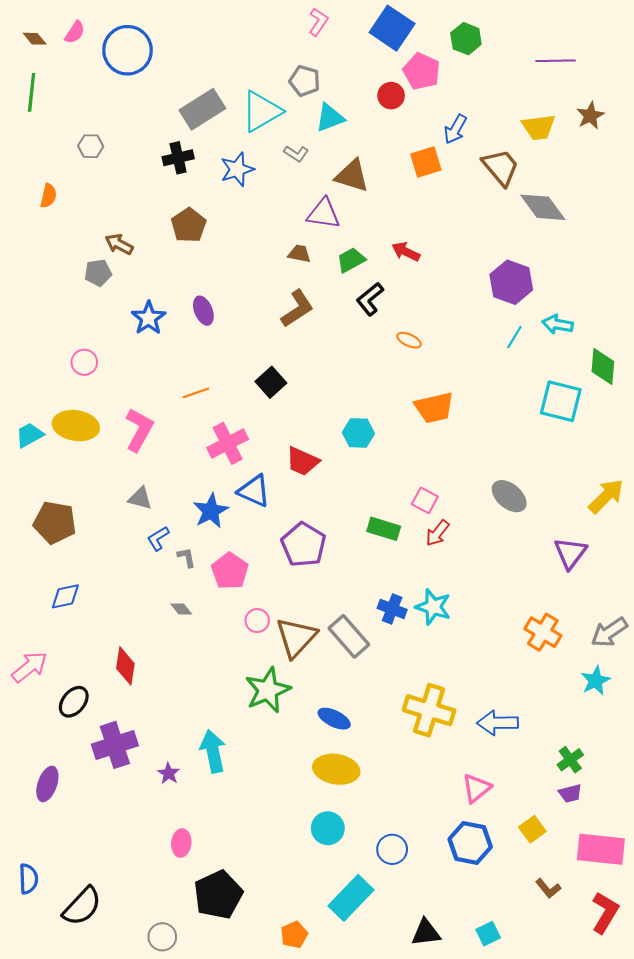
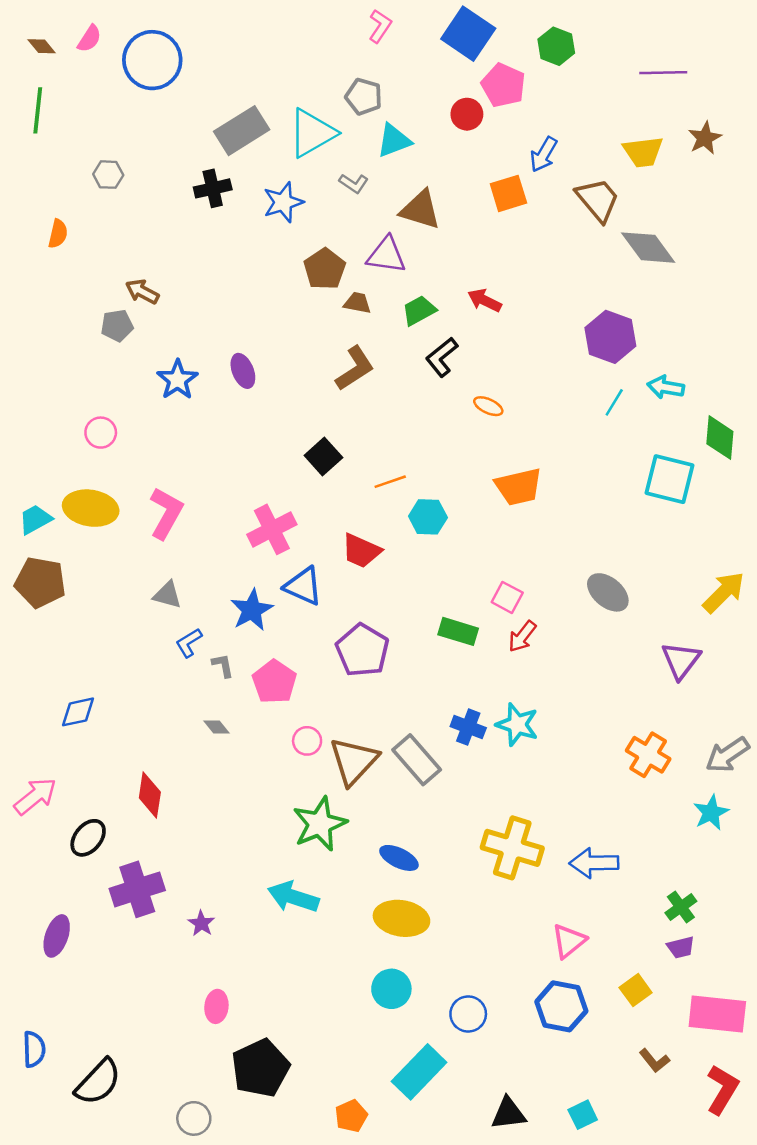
brown pentagon: (189, 225) -> (325, 269), moved
orange line: (196, 393) -> (390, 482), moved
brown pentagon: (55, 523) -> (40, 582), moved
cyan arrow: (213, 751) -> (293, 897), moved, turned -60

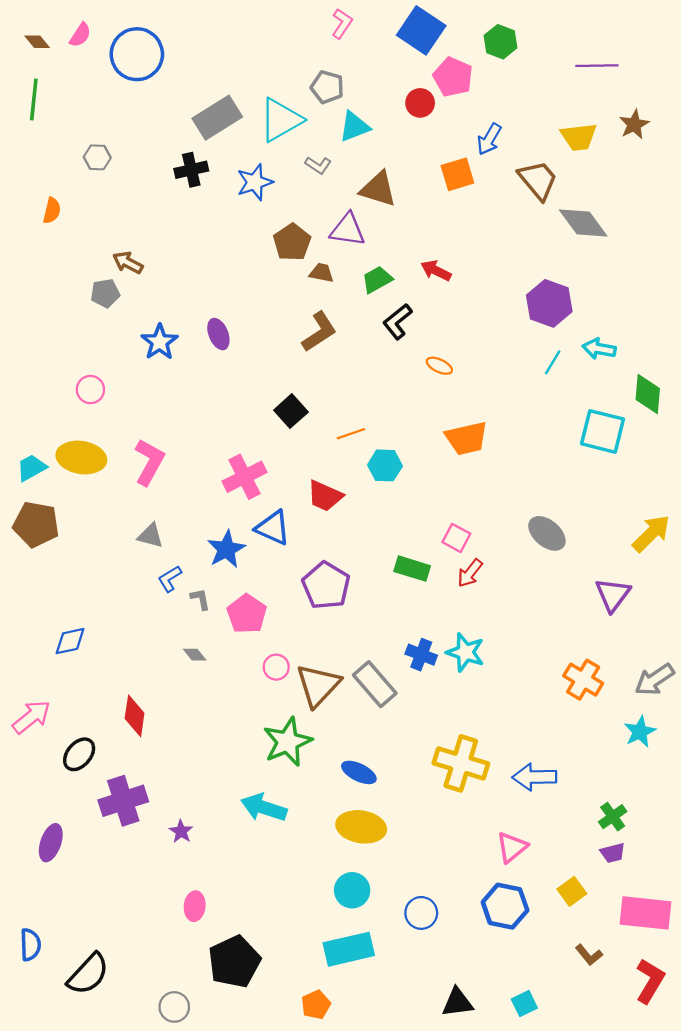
cyan rectangle: (419, 1072) -> (349, 949), moved, turned 33

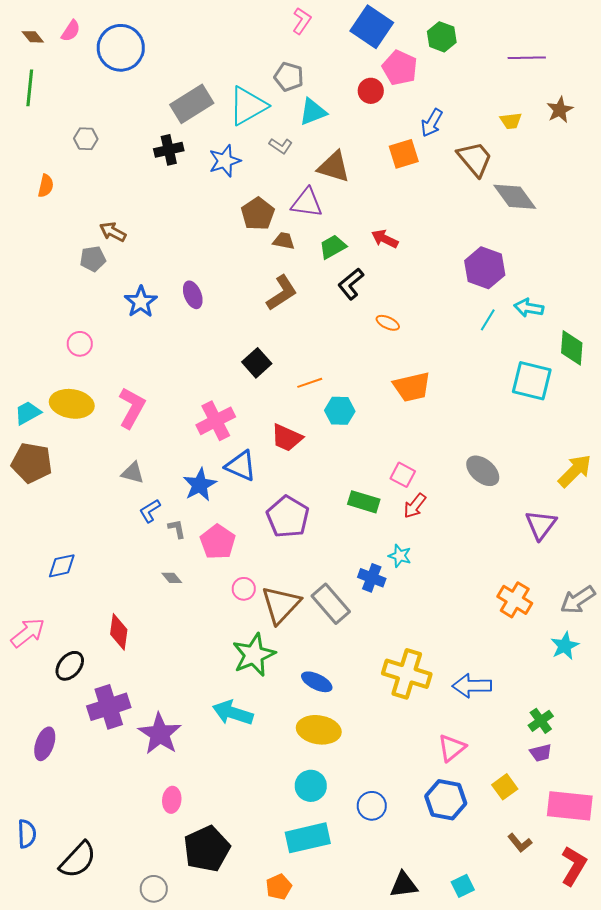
yellow trapezoid: (579, 137) -> (511, 121), size x0.7
cyan star: (465, 652) -> (400, 556), moved, size x0.7
purple star: (181, 831) -> (160, 734), size x2.0

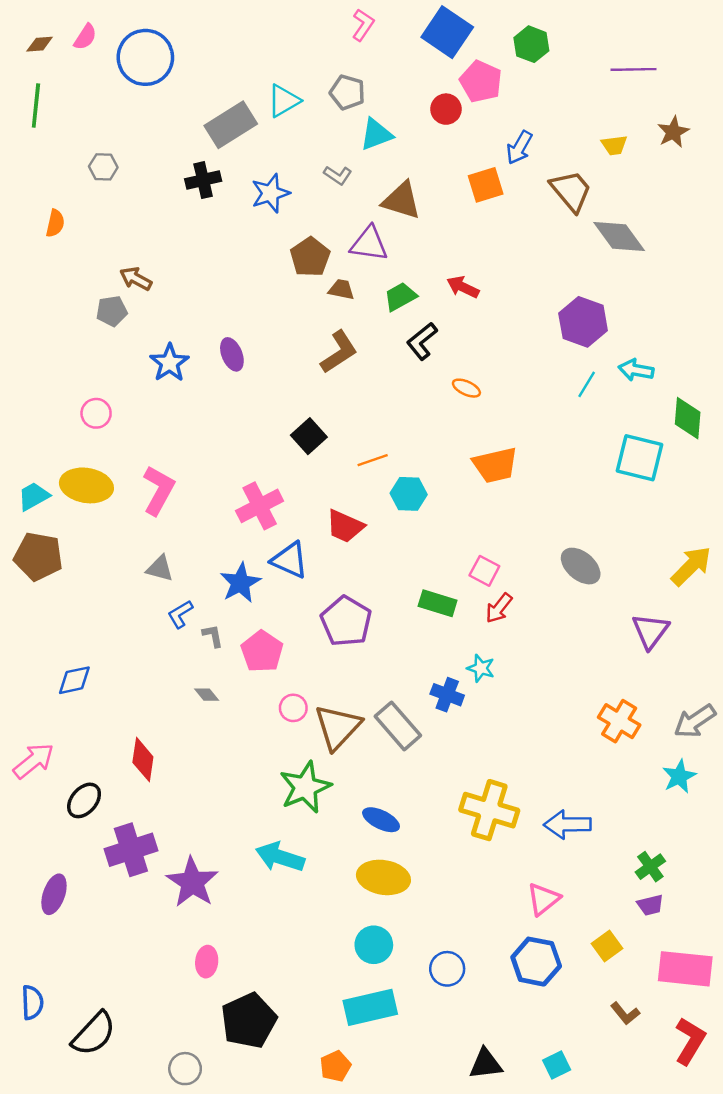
brown diamond: (33, 37) -> (40, 44), turned -55
cyan triangle: (248, 106) -> (284, 101), moved, size x0.7

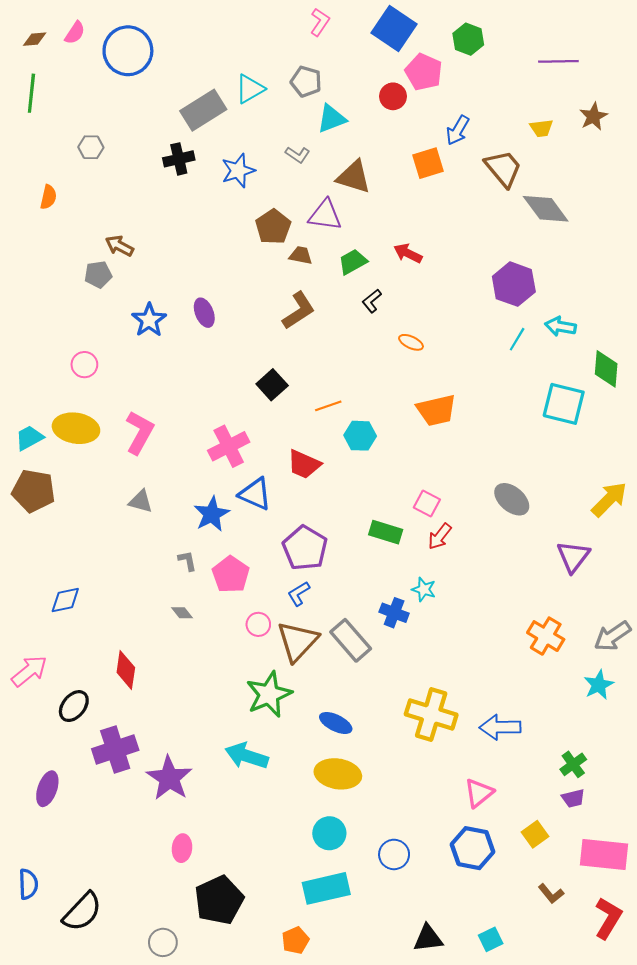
black L-shape: (422, 341) -> (372, 301), size x0.7
blue L-shape: (180, 614) -> (299, 594), moved

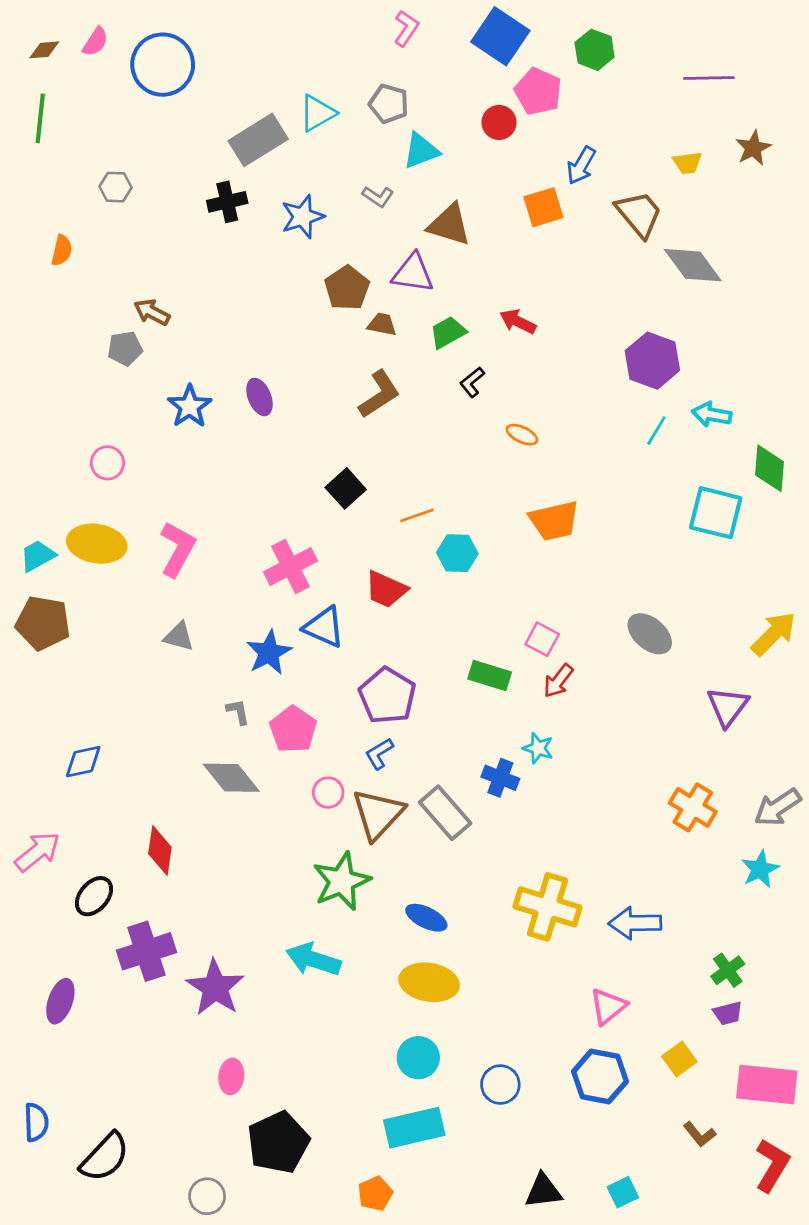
gray diamond: (182, 613) -> (231, 778), size x2.0

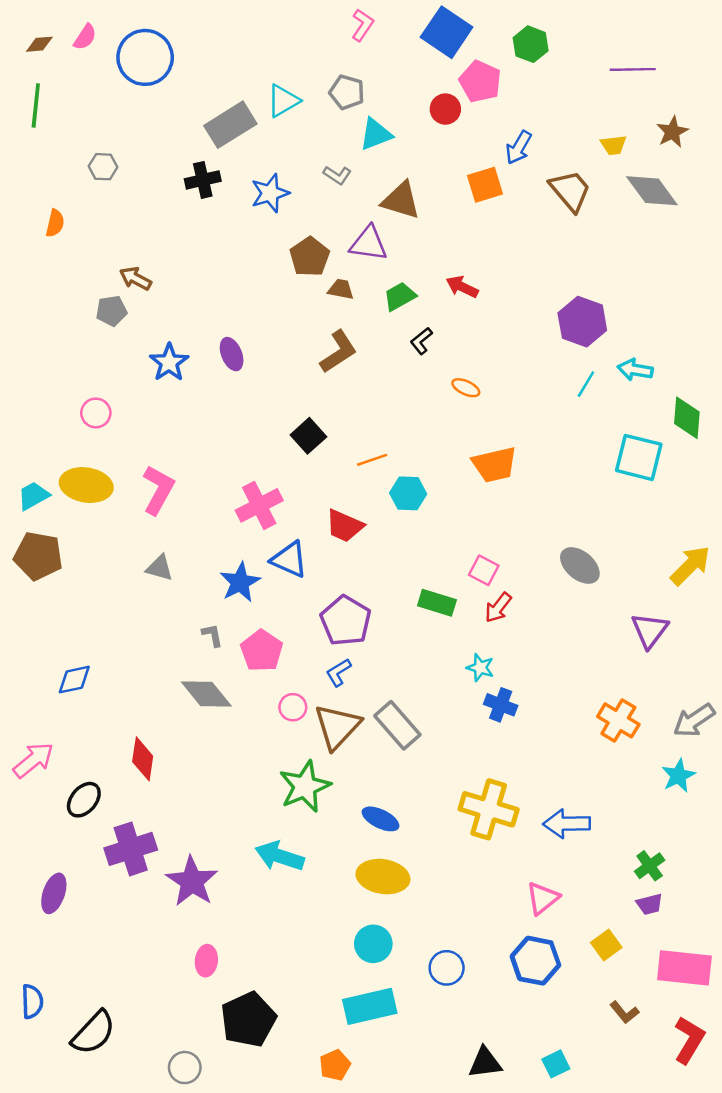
gray diamond: (693, 265) -> (652, 191), moved
blue cross: (500, 778) -> (501, 705), moved

